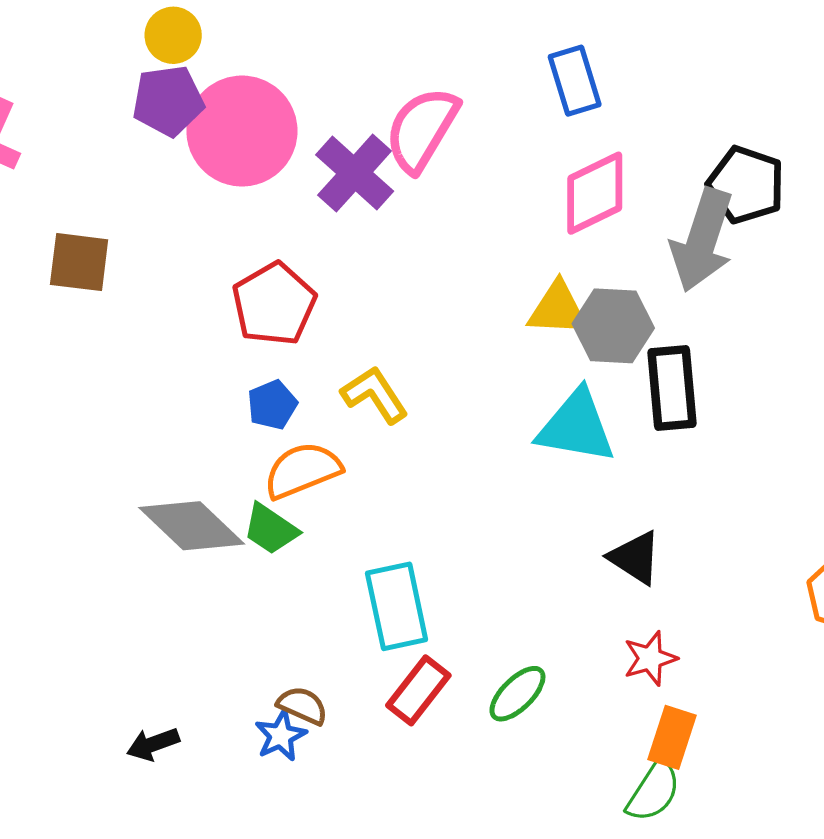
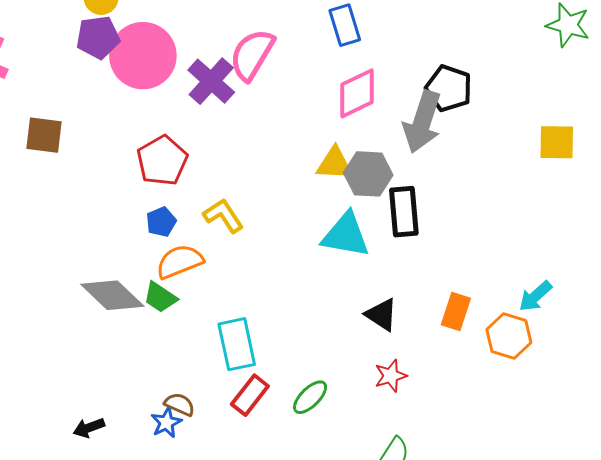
orange rectangle: (672, 737) -> (456, 312), moved

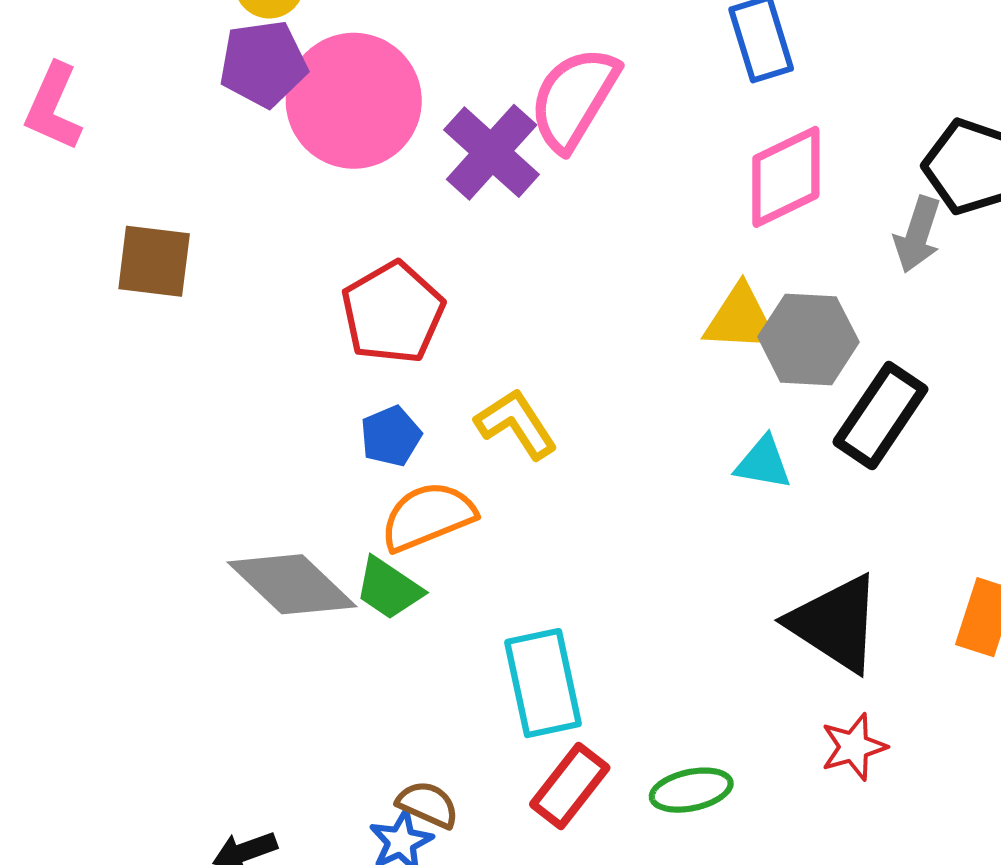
gray arrow: (422, 122) -> (918, 234), size x0.6
black rectangle: (404, 212) -> (880, 416), turned 39
cyan triangle: (346, 235) -> (763, 463), size x0.6
black triangle: (381, 315) -> (835, 623), size x1.5
green ellipse: (310, 397) -> (691, 790), turned 33

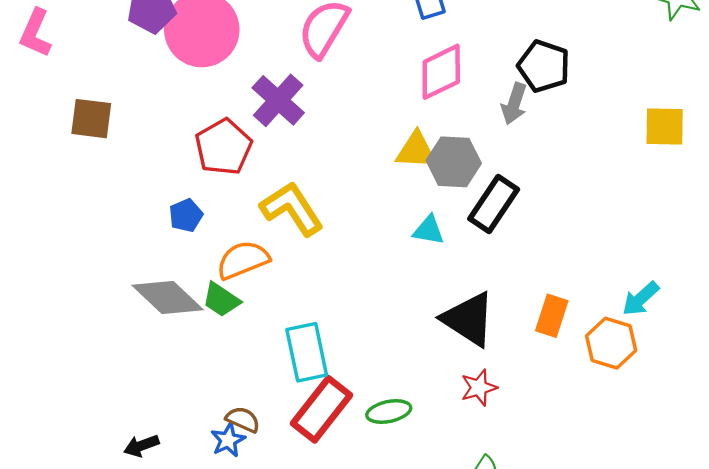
purple cross: (492, 152) -> (278, 100), moved
yellow L-shape: (516, 424) -> (292, 209), size x1.4
blue pentagon: (391, 436) -> (186, 215), moved
red rectangle: (570, 786) -> (321, 409), size x1.4

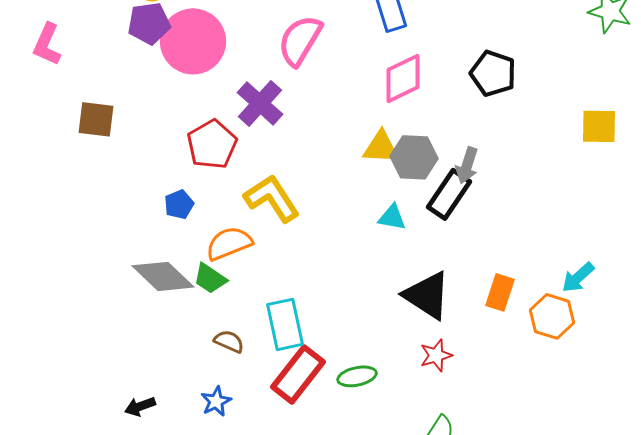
gray arrow: (514, 104) -> (467, 165), moved
brown semicircle: (243, 419) -> (229, 341), moved

